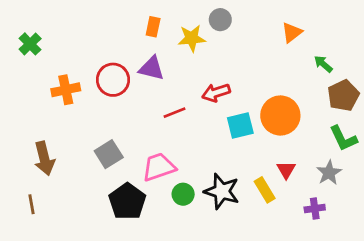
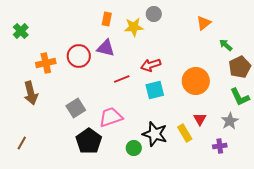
cyan square: (240, 126) -> (155, 90), moved
brown arrow: (44, 158) -> (31, 93), moved
green circle: (183, 194) -> (134, 148), moved
brown line: (31, 204) -> (22, 143), turned 40

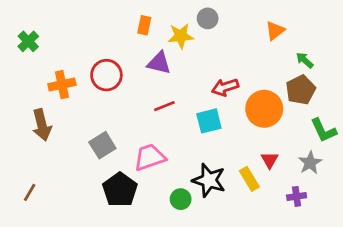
purple triangle: (106, 48) -> (159, 63), moved
red arrow: (151, 65) -> (225, 87), moved
brown pentagon: (240, 67) -> (301, 90), moved

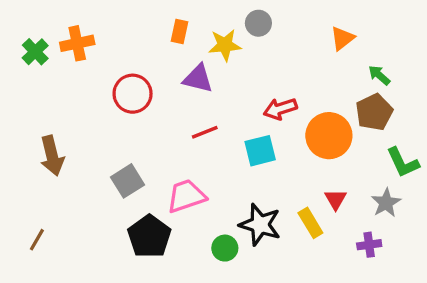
orange cross: (62, 85) -> (77, 43), moved

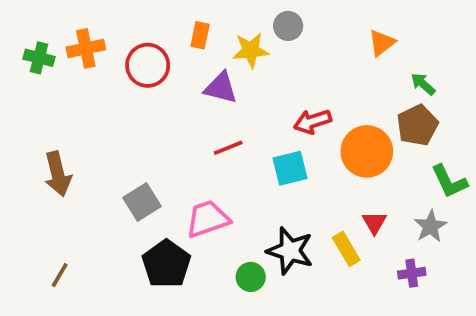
green cross: (35, 52) -> (39, 58), turned -32
red circle: (133, 94) -> (148, 65), moved
brown line: (37, 240) -> (60, 275), moved

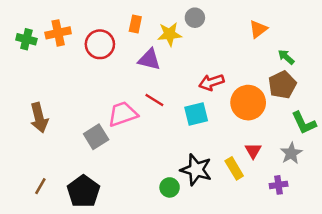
red line: (228, 148) -> (154, 100), turned 54
pink trapezoid: (208, 219) -> (123, 114), moved
black pentagon: (166, 264) -> (83, 191), moved

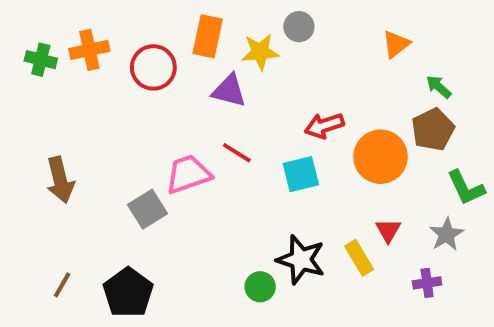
orange rectangle: (135, 24) -> (208, 36), size x1.5

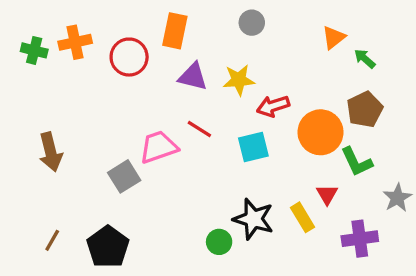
yellow star: (260, 52) -> (239, 80), moved
green arrow: (439, 87) -> (365, 59), moved
green L-shape: (466, 188) -> (357, 162), moved
gray star: (446, 234) -> (397, 198), moved
purple cross: (427, 283) -> (360, 239), size x1.5

